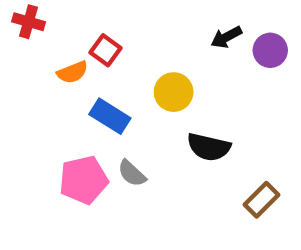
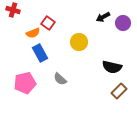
blue rectangle: (110, 116) -> (40, 53), moved, turned 30
black semicircle: (209, 147) -> (112, 67), moved
pink pentagon: (83, 180) -> (25, 83), moved

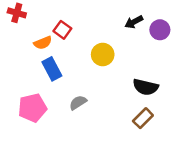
gray semicircle: (60, 79) -> (78, 103), turned 104
brown rectangle: (119, 91) -> (143, 118), moved

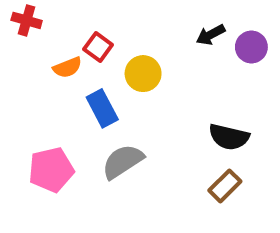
yellow circle: (103, 54) -> (143, 74), moved
blue rectangle: (52, 69) -> (102, 108), moved
gray semicircle: (78, 103) -> (123, 161), size x1.5

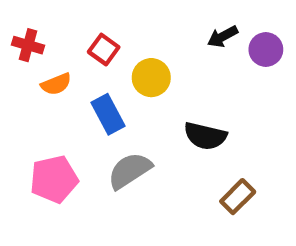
red cross: (27, 20) -> (28, 45), moved
orange semicircle: (67, 67) -> (56, 84), moved
black semicircle: (229, 137) -> (205, 136), moved

